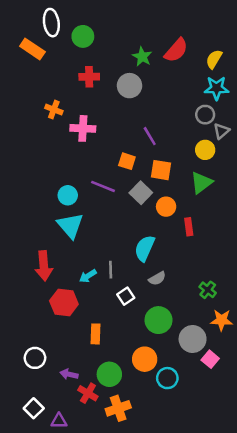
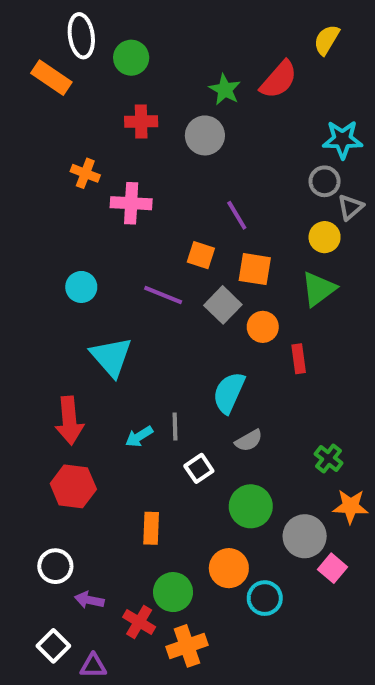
yellow semicircle: (214, 59) -> (327, 40), moved
cyan circle: (68, 195) -> (81, 287), moved
red hexagon: (64, 302) -> (73, 486), moved
purple arrow: (69, 374) -> (89, 600), moved

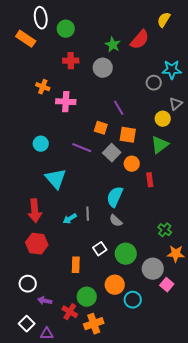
gray circle: (325, 181) -> (154, 83), moved
gray semicircle: (249, 441) -> (116, 221), moved, turned 72
white square: (199, 468) -> (100, 249), moved

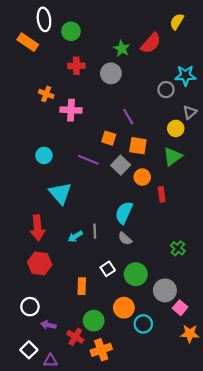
orange star: (176, 254) -> (190, 334), moved

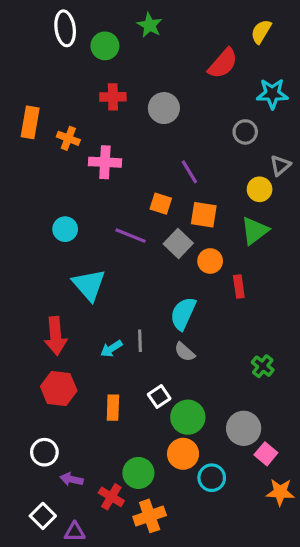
orange rectangle: (28, 42) -> (30, 122), moved, turned 66
green star: (122, 49) -> (150, 25), moved
cyan star: (185, 76) -> (272, 94), moved
green circle: (136, 274) -> (188, 417), moved
orange rectangle: (82, 286) -> (113, 408), moved

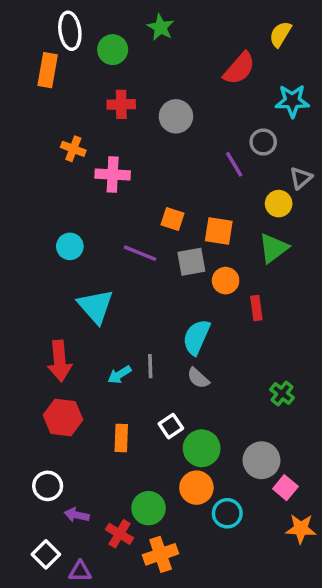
orange rectangle: (30, 122) -> (48, 70), moved
purple line: (189, 172) -> (234, 164), moved
gray square: (178, 243) -> (191, 262), turned 36

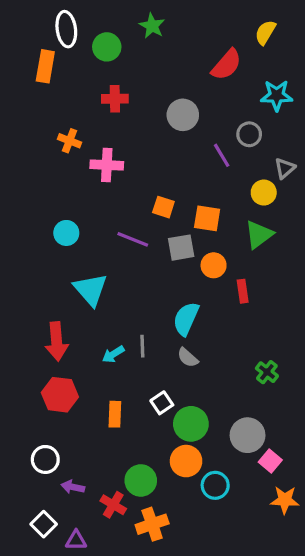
gray circle: (176, 116) -> (183, 115), moved

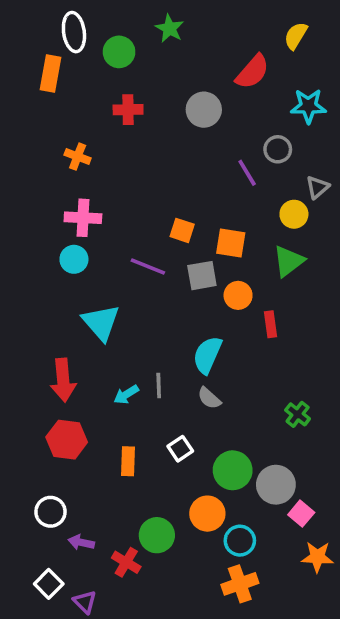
gray circle: (183, 115) -> (204, 110), moved
pink cross: (107, 165) -> (83, 218), moved
green circle: (191, 424) -> (233, 470), moved
orange cross: (152, 524) -> (240, 584), moved
purple triangle: (76, 540) -> (85, 602), turned 45

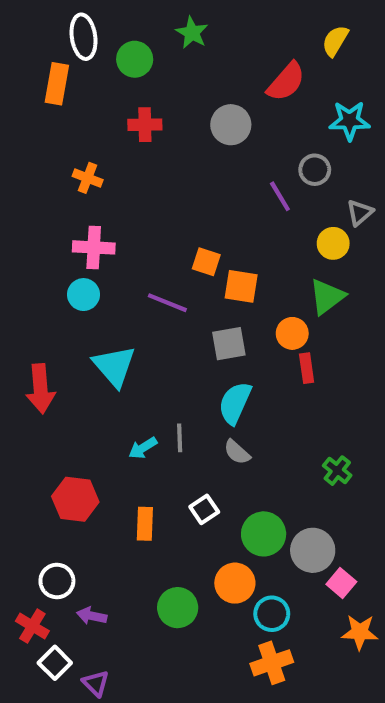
orange square: (231, 243) -> (241, 286), moved
gray square: (202, 276) -> (229, 344), moved
orange circle: (238, 295) -> (292, 333), moved
red arrow: (63, 380) -> (41, 389), moved
red cross: (126, 562) -> (32, 626), moved

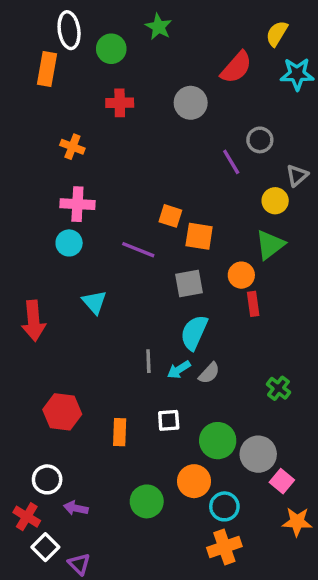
cyan star: (350, 121) -> (297, 74), moved
cyan triangle: (114, 366) -> (94, 302), size x0.7
cyan arrow: (143, 448) -> (179, 370), moved
gray semicircle: (237, 452) -> (209, 373), moved, turned -90
white square: (204, 509) -> (169, 420), turned 30

